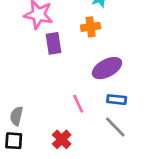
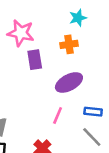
purple ellipse: (107, 68) -> (69, 82), moved
pink line: (78, 104) -> (58, 115), turned 48

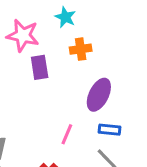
cyan star: (78, 18) -> (65, 17), moved, turned -30
purple ellipse: (69, 82) -> (99, 95), moved, turned -36

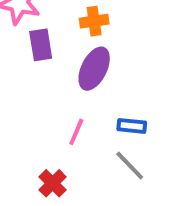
purple ellipse: (99, 95) -> (94, 69), moved

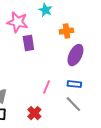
orange cross: (94, 21) -> (66, 31), moved
purple ellipse: (94, 69) -> (75, 55), moved

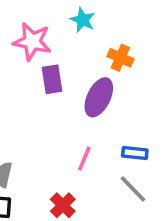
orange cross: (66, 31) -> (120, 58), turned 32
purple ellipse: (75, 55) -> (99, 97), moved

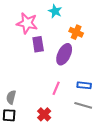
gray line: (133, 189) -> (83, 105), turned -30

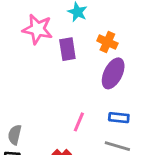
purple rectangle: (38, 44) -> (67, 49), moved
purple ellipse: (64, 54) -> (113, 73), moved

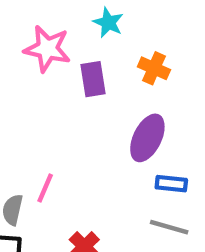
purple ellipse: (113, 73) -> (147, 138), moved
pink line: (79, 122) -> (45, 188), moved

